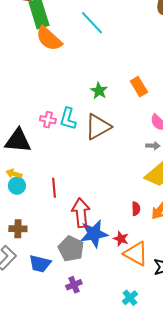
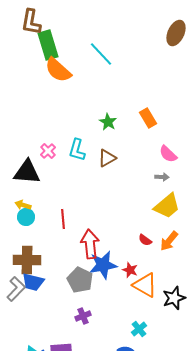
pink cross: (48, 120) -> (48, 151), moved, turned 35
brown triangle: (98, 127) -> (107, 158), size x0.7
red semicircle: (136, 209) -> (145, 240), turned 128
brown cross: (18, 229) -> (27, 260), size x1.5
blue trapezoid: (40, 264) -> (33, 282), moved

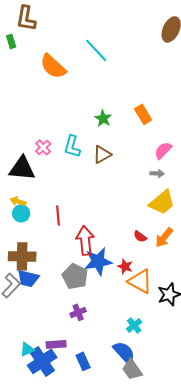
green rectangle: (48, 45) -> (11, 41), moved, size x0.5
pink semicircle: (168, 154) -> (163, 150), turned 90

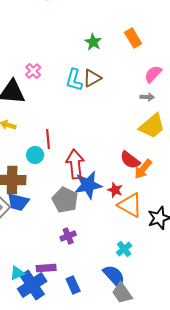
cyan L-shape: (72, 146) -> (74, 80), moved
cyan circle: (21, 213) -> (35, 155), moved
red semicircle: (140, 236) -> (130, 160), size x1.5
orange arrow: (164, 237) -> (143, 169), moved

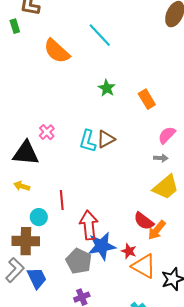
green star: (93, 42) -> (107, 88), moved
cyan circle: (35, 155) -> (39, 217), moved
blue trapezoid: (18, 202) -> (37, 278), moved, turned -130

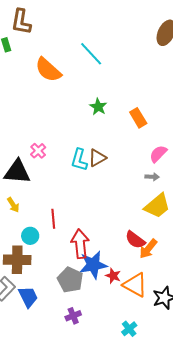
yellow arrow: (22, 186) -> (13, 205), turned -140
red star: (129, 251) -> (113, 276), moved

